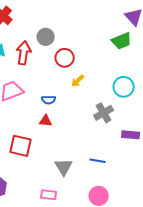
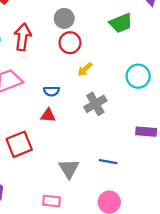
gray circle: (46, 37) -> (64, 18), moved
green trapezoid: (122, 41) -> (121, 23), moved
gray cross: (104, 113) -> (95, 104), moved
red square: (21, 146) -> (19, 144), turned -35

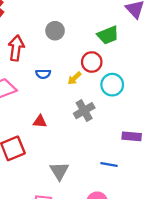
red circle: (70, 43) -> (92, 62), moved
cyan circle: (138, 76) -> (112, 85), moved
blue semicircle: (51, 91) -> (43, 74), moved
blue line: (108, 162) -> (109, 165), moved

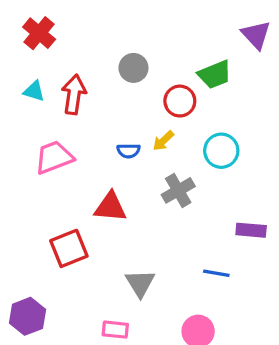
red circle: (92, 62) -> (180, 101), moved
blue semicircle: (43, 74) -> (129, 151), moved
red triangle: (40, 121) -> (110, 207), size x1.5

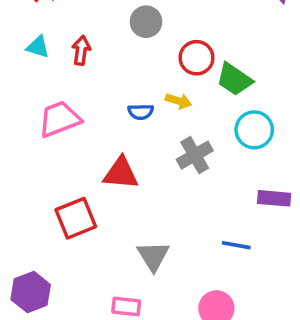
green trapezoid: (215, 75) -> (234, 79), moved, turned 56
red arrow: (74, 94) -> (81, 51), size x0.7
yellow arrow: (163, 141) -> (178, 101), turned -120
cyan circle: (221, 151) -> (254, 130), moved

